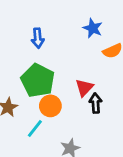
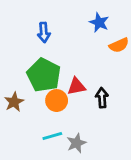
red triangle: (84, 88) -> (76, 86), moved, turned 36
cyan line: (35, 129) -> (52, 136), moved, turned 36

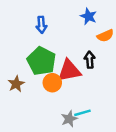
red triangle: (76, 86) -> (69, 71), size x1.5
black arrow: (102, 98) -> (90, 60), moved
cyan line: (52, 136) -> (82, 113), moved

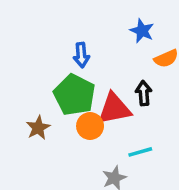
blue arrow: (41, 25) -> (81, 55), moved
cyan line: (82, 113) -> (140, 152), moved

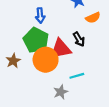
black arrow: (144, 93) -> (79, 39), turned 152
orange circle: (90, 126) -> (46, 60), size x1.5

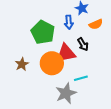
blue arrow: (40, 15) -> (69, 22), moved
green pentagon: (36, 40) -> (43, 32), moved
gray star: (61, 92) -> (66, 93), size x1.5

